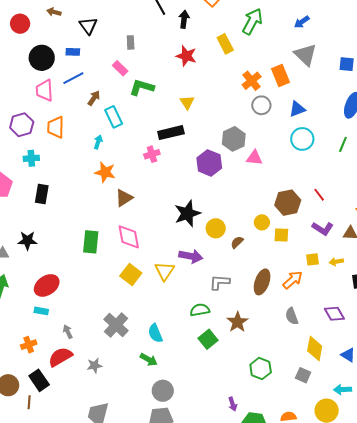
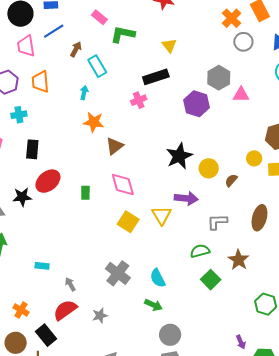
green rectangle: (91, 242) -> (85, 193), size x0.6
red ellipse: (47, 285) -> (48, 181), moved
orange cross: (29, 345) -> (21, 310), moved, turned -35

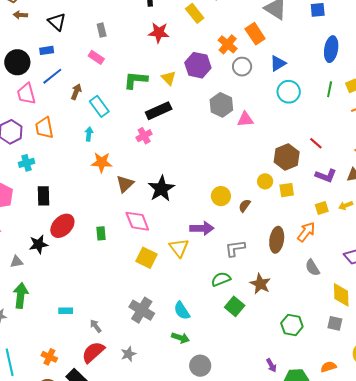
green L-shape: (123, 34) -> (136, 80), moved
purple hexagon: (197, 104) -> (198, 65), moved
black star: (179, 156) -> (161, 189), moved

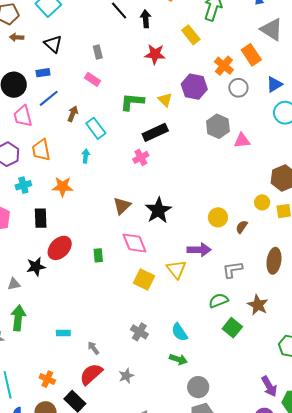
orange star: (102, 162) -> (63, 187), moved
gray cross: (142, 310) -> (139, 332), size x0.7
purple arrow: (271, 365) -> (269, 386), size x1.5

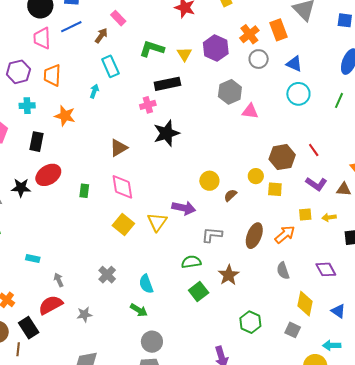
blue triangle: (274, 84) -> (294, 64), turned 42
brown arrow: (73, 114) -> (101, 36), moved
black star: (158, 210) -> (166, 133), moved

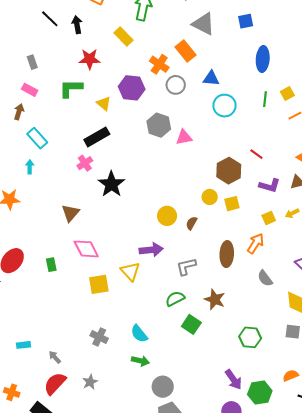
green L-shape: (152, 49) -> (71, 88), moved
yellow square: (123, 225) -> (99, 284), turned -30

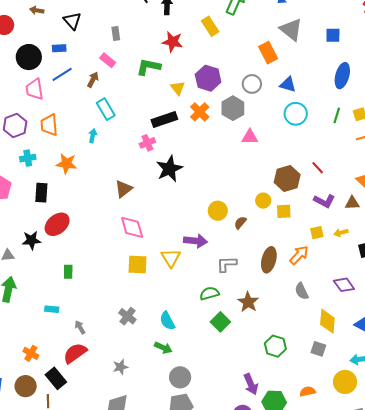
orange cross: (159, 64) -> (200, 112), moved
gray hexagon: (159, 125) -> (233, 108), moved
green rectangle: (51, 265) -> (68, 272), moved
gray star: (90, 382) -> (120, 367), moved

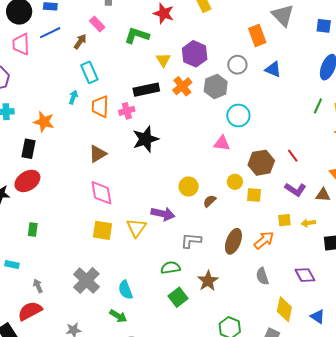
cyan circle: (296, 114) -> (238, 116), moved
orange trapezoid: (49, 125) -> (100, 107), moved
pink triangle: (250, 137) -> (222, 143), moved
black rectangle: (41, 193) -> (29, 149), moved
gray cross: (127, 316) -> (86, 281), size x1.5

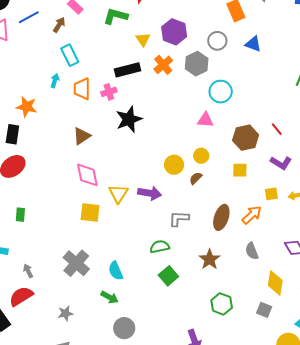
yellow circle: (235, 182) -> (201, 156), moved
yellow triangle: (136, 228) -> (118, 194), moved
brown star: (208, 281) -> (210, 259), moved

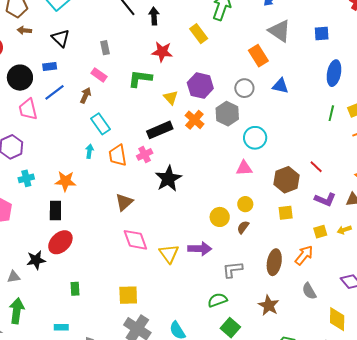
yellow square: (90, 213) -> (128, 295), moved

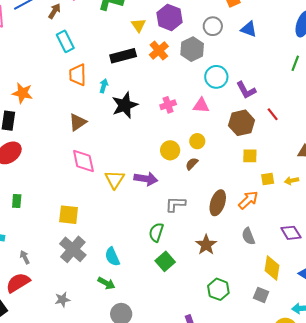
cyan arrow: (89, 151) -> (104, 86), moved
pink cross: (145, 154) -> (168, 105), moved
purple L-shape: (325, 199) -> (246, 90), moved, turned 30
yellow square: (286, 213) -> (250, 156), moved
green semicircle: (217, 300) -> (156, 232), turned -60

